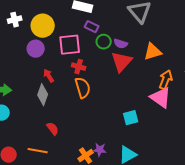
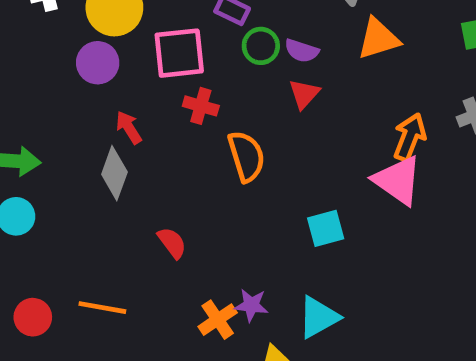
orange triangle: (153, 52) -> (378, 39), moved
red triangle: (122, 62) -> (304, 94), size x0.6
orange semicircle: (83, 88) -> (246, 156), moved
red semicircle: (53, 129) -> (172, 243), moved

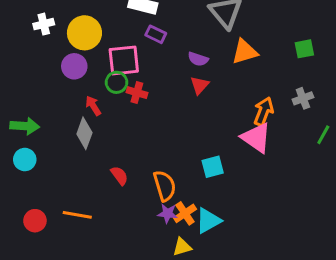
green circle: (261, 46) -> (117, 82), moved
orange semicircle: (246, 156) -> (165, 186), moved
orange cross: (218, 320) -> (185, 213), moved

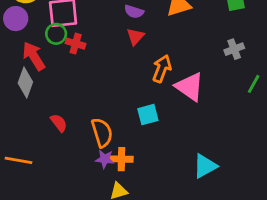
red arrow: (93, 106) -> (34, 56), size x1.5
orange arrow: (264, 111) -> (162, 69), moved
orange cross: (185, 213) -> (121, 159), turned 35
cyan triangle: (208, 221) -> (205, 166), moved

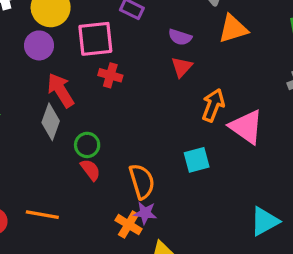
green circle: (56, 34) -> (87, 145), moved
orange cross: (121, 159) -> (129, 225), moved, turned 30

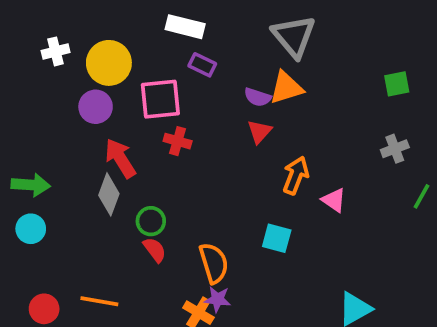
orange triangle: (233, 29) -> (286, 88), moved
pink triangle: (246, 127) -> (334, 200), size x0.6
cyan square: (197, 160) -> (277, 238), turned 30

